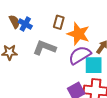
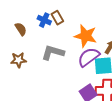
brown rectangle: (59, 22) -> (57, 18), moved, turned -40
blue cross: (25, 24) -> (44, 20), moved

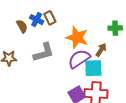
brown semicircle: (21, 29) -> (22, 26), moved
gray L-shape: (53, 52) -> (44, 52), turned 145

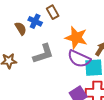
brown rectangle: (50, 18) -> (53, 12), moved
purple semicircle: (79, 59) -> (79, 59), turned -120

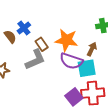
brown rectangle: (53, 12) -> (42, 44), moved
blue cross: (35, 21) -> (24, 28), turned 32

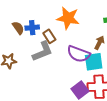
blue cross: (24, 28) -> (32, 28), moved, turned 32
orange star: (66, 40) -> (68, 18), moved

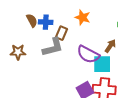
orange star: (68, 18) -> (83, 17), size x0.7
brown rectangle: (49, 36) -> (62, 33), turned 48

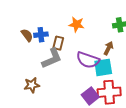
brown star: (18, 52) -> (32, 85), moved

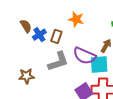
blue cross: (41, 35) -> (39, 35), moved, turned -32
gray L-shape: (52, 58) -> (58, 62), moved

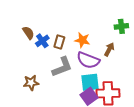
orange star: (76, 19) -> (82, 40), moved
cyan square: (99, 64) -> (90, 82), moved

